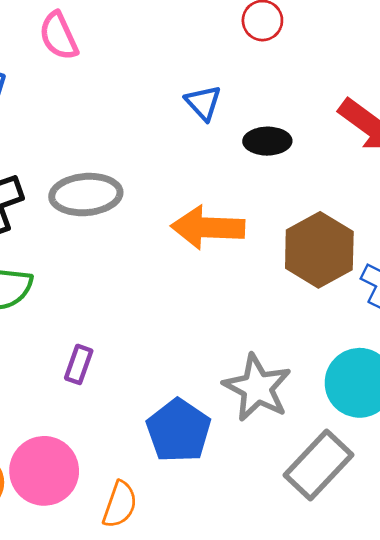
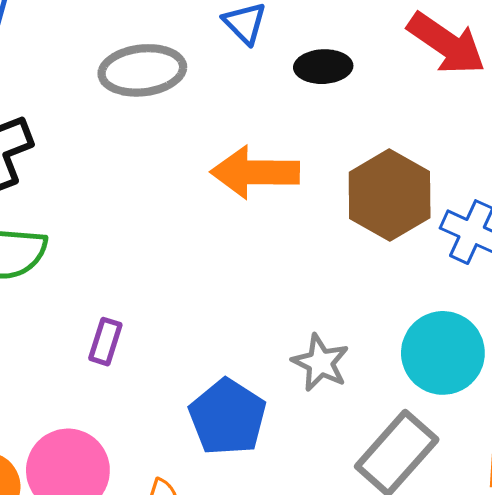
gray ellipse: (86, 195) -> (142, 70), moved
gray star: (257, 388) -> (320, 363), size x0.7

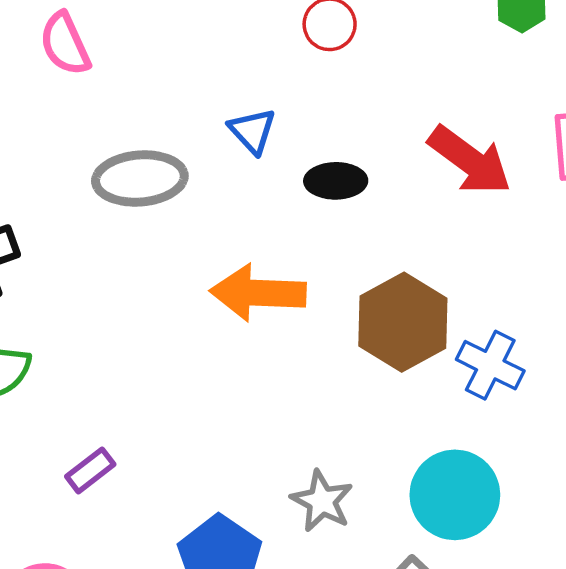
purple rectangle: (105, 342) -> (90, 470), turned 33

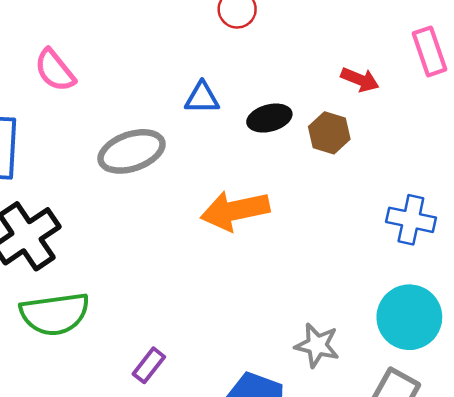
blue triangle: (252, 131) -> (202, 98), turned -33
red arrow: (470, 160) -> (360, 80), size x0.6
brown hexagon: (403, 322) -> (329, 133), moved, size x0.6

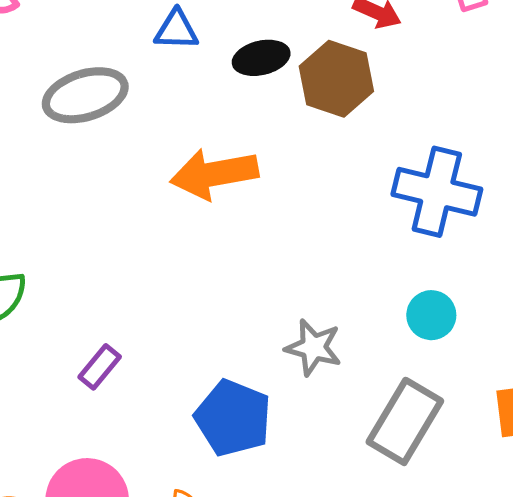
brown hexagon: (329, 133) -> (336, 79), size x1.4
blue cross: (411, 220) -> (437, 192), size x1.4
cyan circle: (409, 317) -> (431, 315), size x0.6

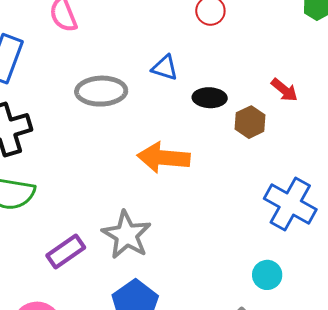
brown hexagon: (336, 79) -> (250, 122), size x0.7
gray star: (313, 347) -> (127, 235), moved, size x1.4
purple rectangle: (100, 367) -> (66, 252), size x1.4

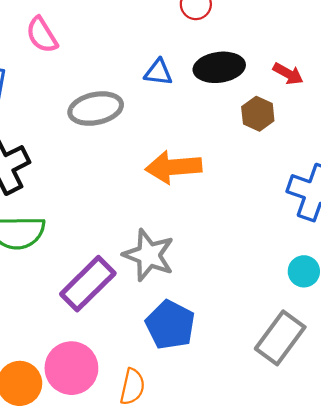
black ellipse: (210, 98) -> (219, 67), moved, size x1.4
purple rectangle: (66, 252) -> (88, 284), size x1.4

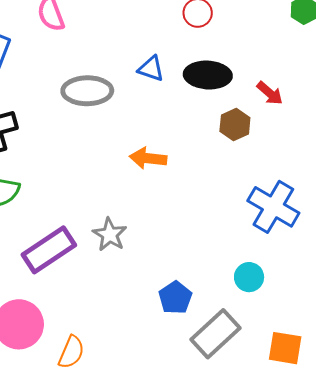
orange arrow: (173, 167) -> (148, 158), size x0.7
gray star: (149, 255) -> (110, 235), size x0.7
blue pentagon: (170, 325) -> (175, 298), moved, size x0.7

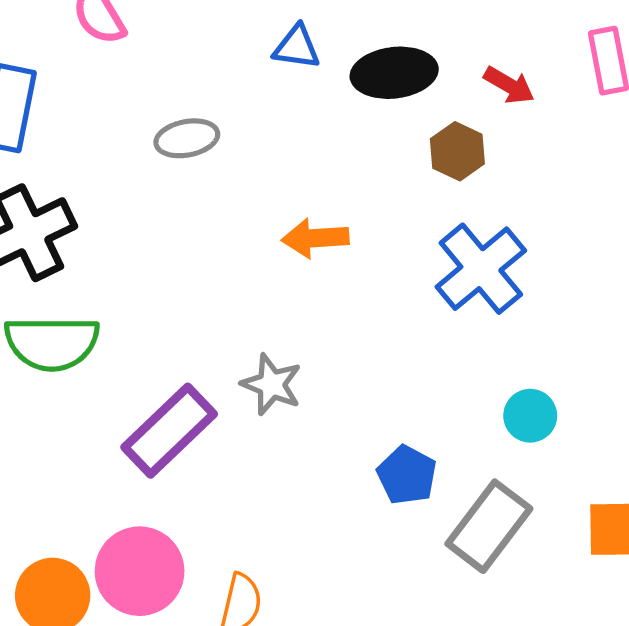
blue triangle: (151, 69) -> (297, 47), moved
gray ellipse: (87, 91) -> (187, 138), size x0.7
blue cross: (273, 207) -> (481, 269), moved, turned 30

